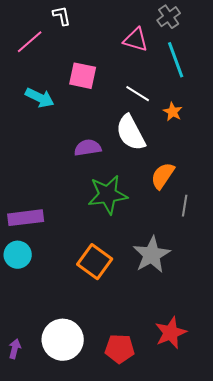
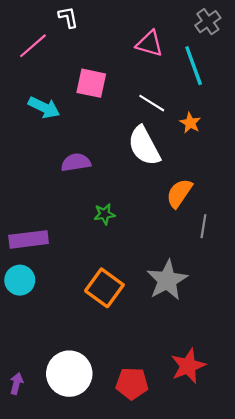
gray cross: (169, 17) -> (208, 22), moved
purple semicircle: (88, 148) -> (76, 162), moved
green star: (108, 195) -> (104, 214), moved, size x0.5

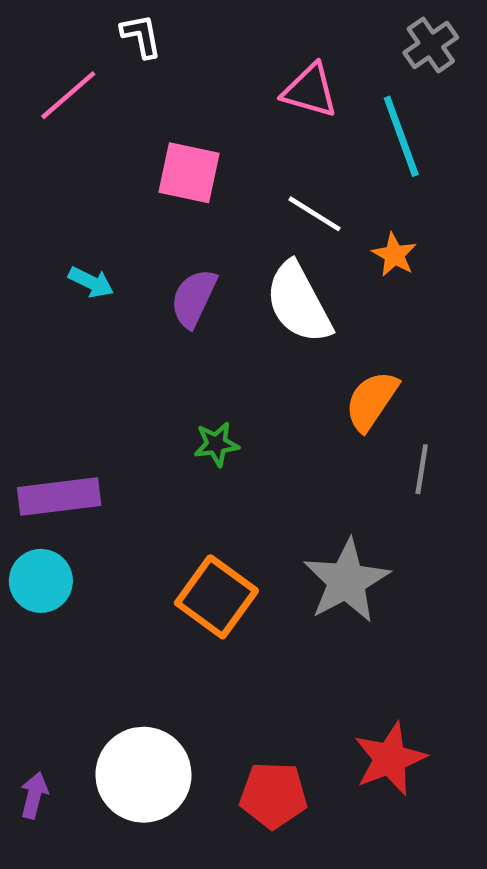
cyan arrow: (44, 107) -> (91, 282), moved, size x0.7
purple semicircle: (76, 162) -> (194, 298), moved, turned -56

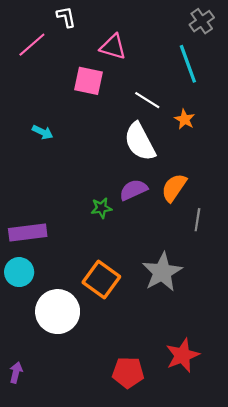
pink triangle: (310, 91) -> (113, 47), moved
purple semicircle: (194, 298) -> (133, 190), moved, turned 40
white circle: (143, 775) -> (58, 312), moved

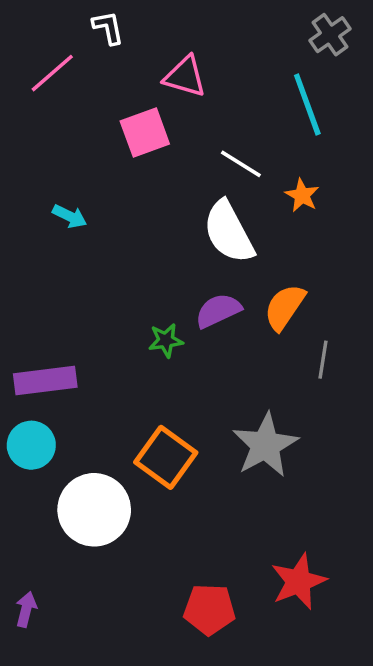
pink square: (89, 81) -> (145, 132), turned -32

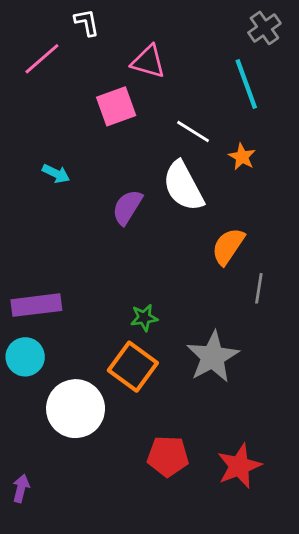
purple semicircle: (218, 311) -> (127, 207), moved, turned -33
green star: (166, 340) -> (144, 318), moved
red pentagon: (209, 609) -> (168, 456), moved

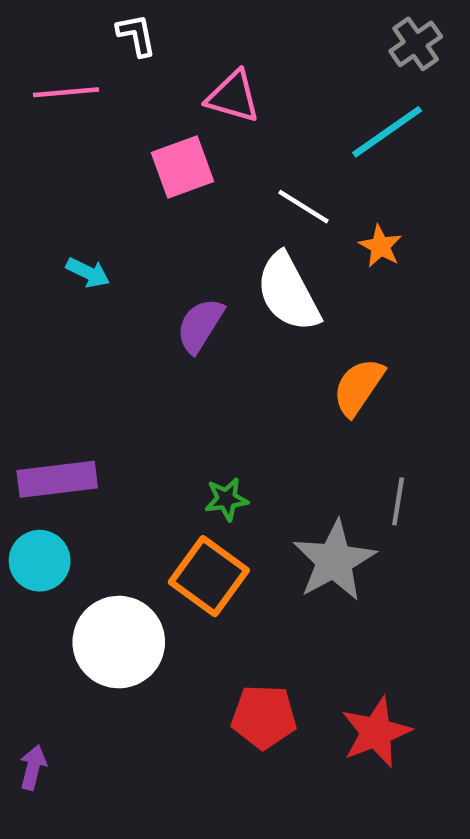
pink line: (42, 59) -> (66, 92), turned 36
cyan line: (246, 84) -> (387, 132), turned 75
gray line: (259, 288) -> (398, 501), moved

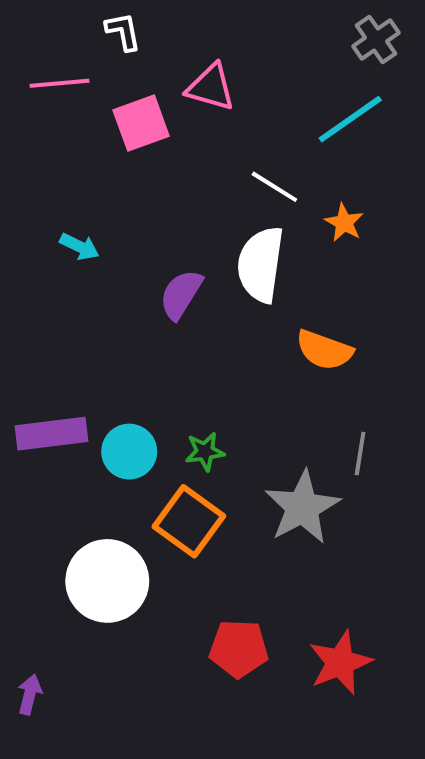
pink square: (183, 167) -> (141, 123), moved
white semicircle: (288, 292) -> (261, 264), turned 36
orange semicircle: (358, 387) -> (324, 350), turned -104
cyan circle: (40, 561) -> (129, 452), moved

